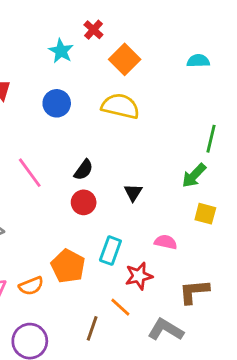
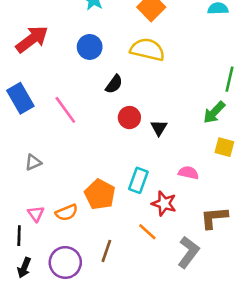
black semicircle: (84, 170) -> (114, 84), moved
red circle: (84, 202) -> (129, 118), moved
red star: (139, 276) -> (164, 203), turned 30
brown line: (92, 328) -> (106, 251), moved
gray L-shape: (166, 330) -> (188, 252), turned 96

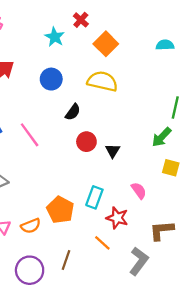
pink semicircle: (188, 173) -> (139, 191), turned 42

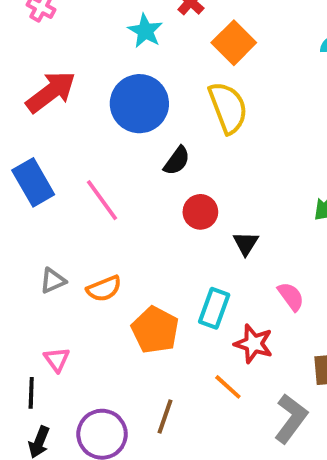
blue circle: (51, 79) -> (139, 104), size x1.5
yellow semicircle: (102, 81) -> (228, 108), turned 56
black triangle: (113, 151) -> (246, 243), moved
orange semicircle: (31, 226) -> (104, 289), moved

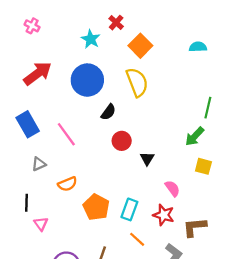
gray triangle: (53, 281) -> (39, 164), moved
cyan rectangle: (214, 308) -> (129, 209), moved
red star: (254, 344) -> (164, 215), moved
black line: (31, 393) -> (27, 203), moved

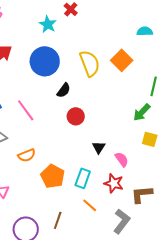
orange square: (140, 46) -> (122, 60), moved
black triangle: (147, 159) -> (99, 147), moved

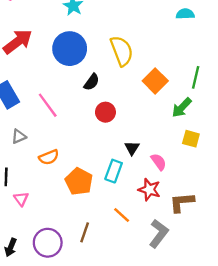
orange square: (122, 60) -> (155, 81), moved
cyan rectangle: (83, 178) -> (114, 171), moved

